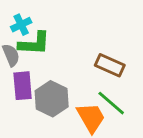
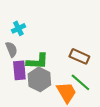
green L-shape: (34, 44) -> (37, 61), moved

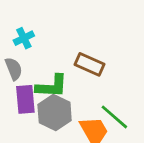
brown rectangle: (79, 56) -> (90, 64), moved

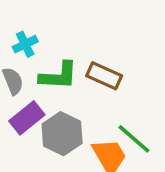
green L-shape: (52, 86) -> (59, 76), moved
purple rectangle: (25, 99) -> (27, 118), turned 56

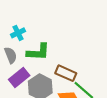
brown rectangle: (104, 76) -> (66, 73), moved

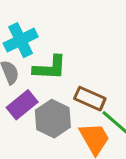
cyan cross: (18, 33) -> (21, 40), size x1.5

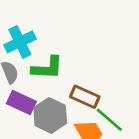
purple rectangle: (22, 105) -> (21, 102), turned 64

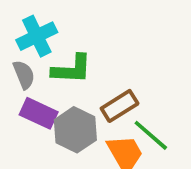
brown rectangle: (85, 97) -> (120, 106), turned -56

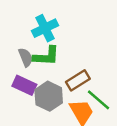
cyan cross: (37, 36) -> (45, 28), moved
gray semicircle: (24, 75) -> (26, 57), moved

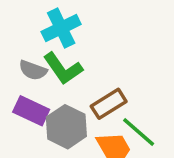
green L-shape: (46, 56) -> (63, 69), turned 52
gray semicircle: (26, 57) -> (33, 70), turned 132

